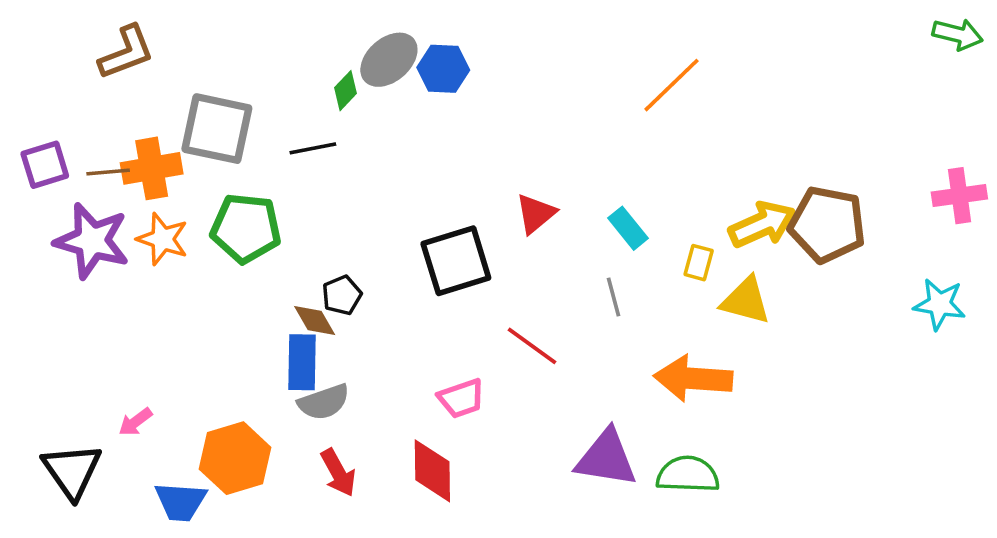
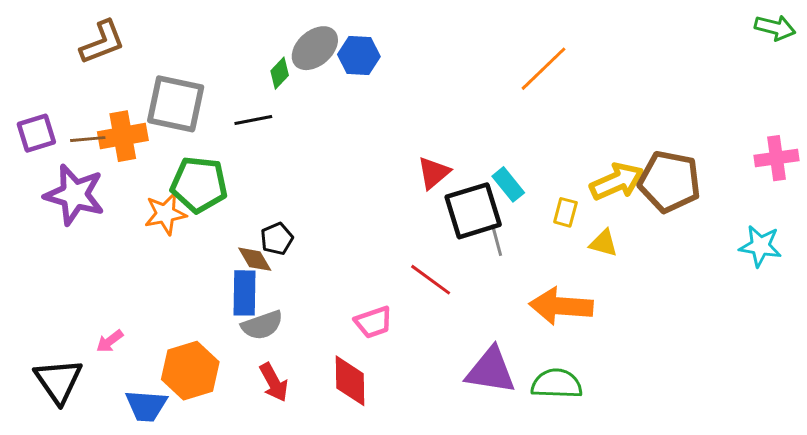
orange star: (163, 239) -> (165, 214), moved, turned -30
black square: (456, 261) -> (473, 211), moved
yellow triangle: (746, 301) -> (604, 243), size x0.7

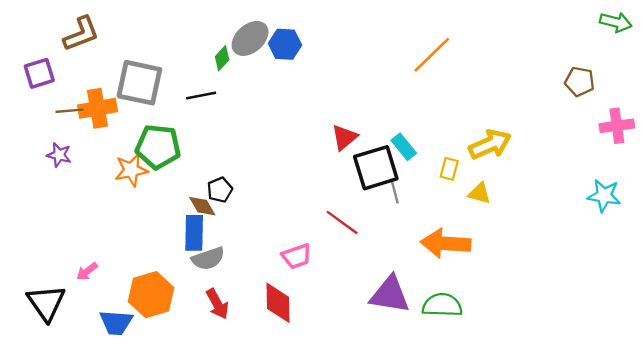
purple square: (36, 133) -> (39, 73), moved
brown pentagon: (670, 182) -> (580, 82), moved, size x0.6
purple star: (74, 195) -> (59, 155), size x0.5

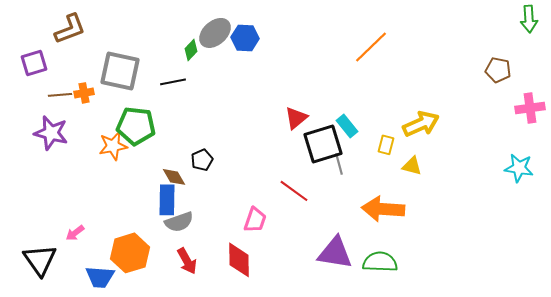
green arrow: (616, 22) -> (529, 19), turned 72
orange cross: (97, 108) -> (84, 93), size x0.6
purple star: (59, 155) -> (51, 133), size x1.6
black pentagon: (220, 190) -> (202, 160), moved
pink trapezoid: (297, 256) -> (255, 220), turned -52

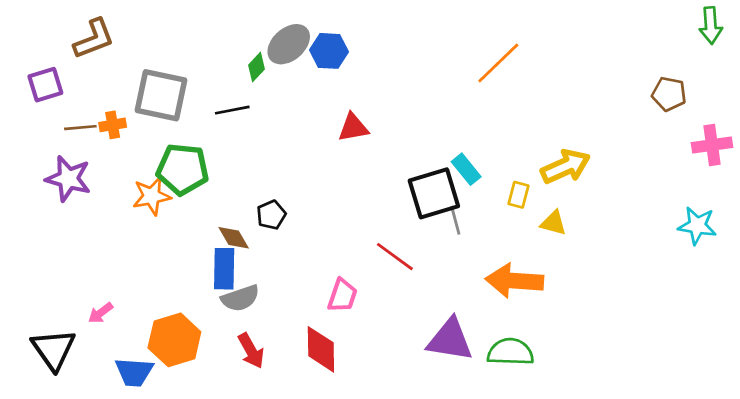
red triangle: (296, 118) -> (353, 128), moved, turned 30

